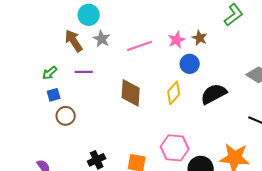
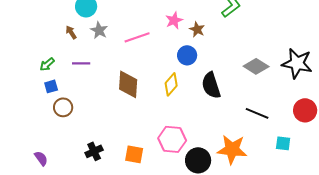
pink star: (177, 40) -> (174, 20), moved
brown arrow: (74, 41) -> (71, 32), size x0.6
black semicircle: (214, 94) -> (211, 85), turned -80

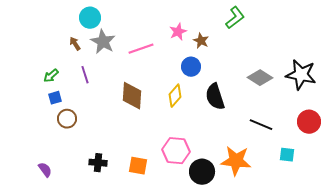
gray star: (99, 30) -> (103, 42), size x1.4
purple line: (81, 63) -> (85, 75), turned 72
black cross: (94, 151) -> (98, 163), turned 30

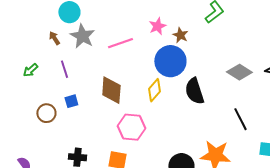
blue circle: (191, 67) -> (170, 61), size x1.6
blue square: (55, 98) -> (71, 101), moved
black line: (261, 125) -> (240, 119), turned 40
pink hexagon: (176, 151) -> (131, 127), moved

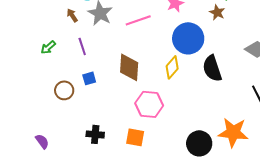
brown star: (180, 35) -> (217, 12), moved

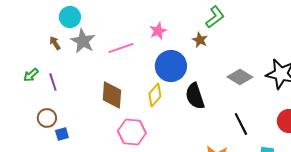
purple line: (82, 46) -> (53, 82), moved
blue square: (89, 78) -> (62, 134), moved

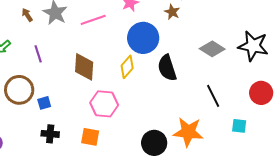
purple line: (53, 82) -> (38, 54), moved
brown circle: (47, 118) -> (19, 90), size x1.5
blue square: (62, 134) -> (44, 103), moved

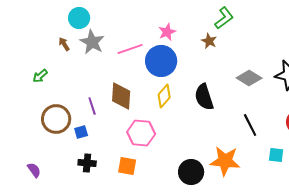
blue circle: (143, 38) -> (161, 61), moved
purple line: (38, 54) -> (92, 106), moved

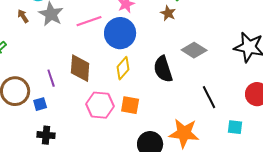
gray diamond: (249, 78) -> (194, 50), moved
orange square: (127, 166) -> (130, 105), moved

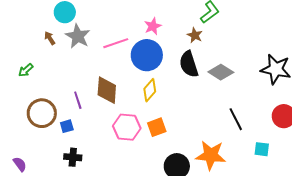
black semicircle: (163, 69) -> (189, 64), moved
orange square: (130, 105) -> (157, 127), turned -30

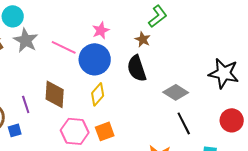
pink line: (116, 43) -> (64, 47), turned 45
gray diamond: (221, 72) -> (176, 92), moved

